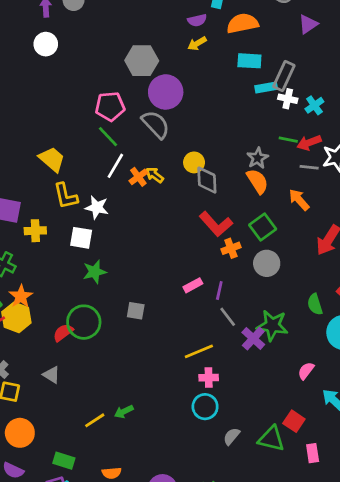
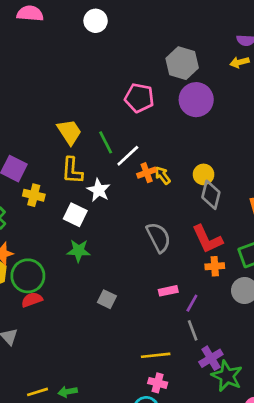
gray semicircle: (156, 124) -> (158, 237), moved
green line: (108, 137) -> (106, 142), moved
green circle: (84, 322) -> (28, 276), moved
green star: (272, 325) -> (227, 376), moved

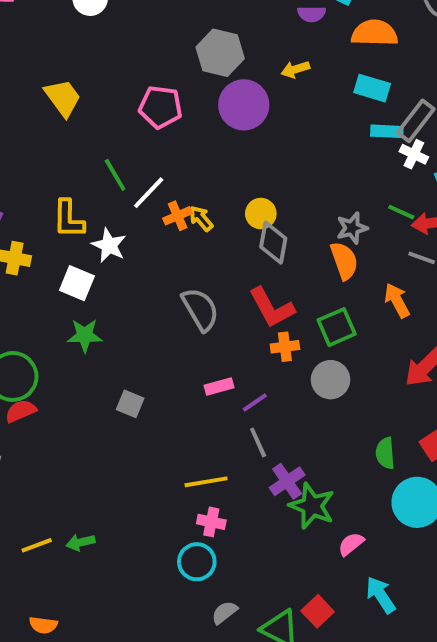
yellow arrow: (239, 62) -> (295, 69), moved
yellow trapezoid: (69, 132) -> (63, 98), moved
purple line: (192, 303) -> (255, 403), turned 30

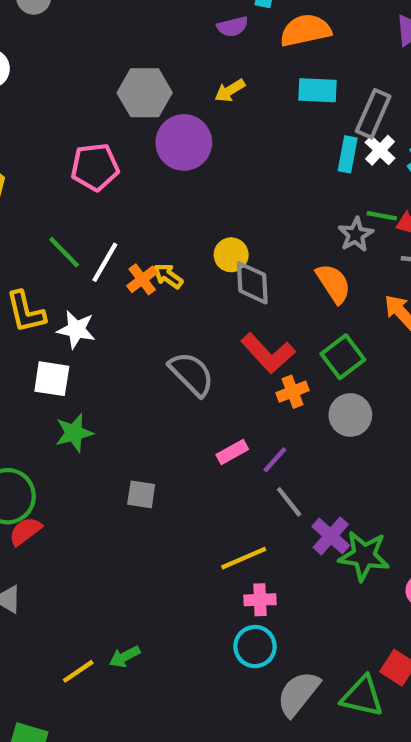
cyan rectangle: (387, 131) -> (348, 154), moved, turned -68
white cross: (414, 154) -> (380, 150), turned 32
gray star: (352, 228) -> (356, 234), moved
gray semicircle: (225, 612) -> (298, 694), size x1.6

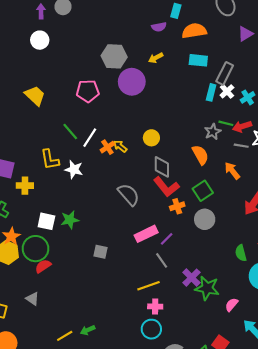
gray diamond: (252, 283) -> (162, 167), moved
white square: (52, 379) -> (46, 221), moved
pink rectangle: (232, 452) -> (146, 234), size x1.5
gray line: (289, 502) -> (162, 260), moved

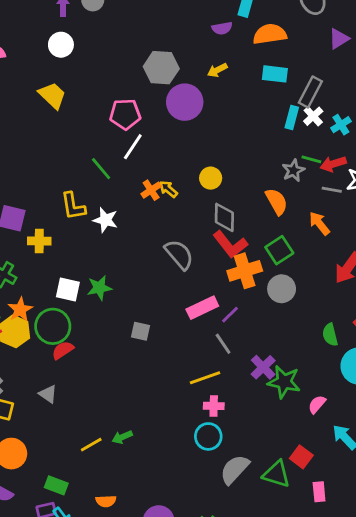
yellow trapezoid: (35, 96) -> (52, 95), moved
white line: (90, 138) -> (133, 147), moved
orange cross: (177, 206) -> (245, 271), size x1.6

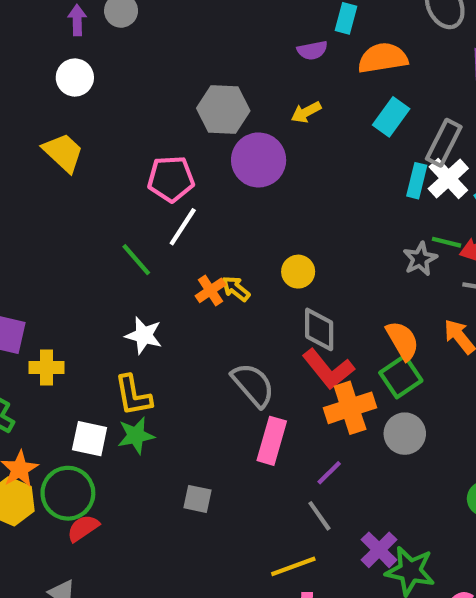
cyan rectangle: (275, 74) -> (391, 117), turned -60
white cross: (313, 116) -> (448, 178), size x1.4
orange semicircle: (277, 202) -> (403, 341), moved
yellow L-shape: (73, 206) -> (133, 395), moved
pink rectangle: (202, 308) -> (272, 441), moved, turned -48

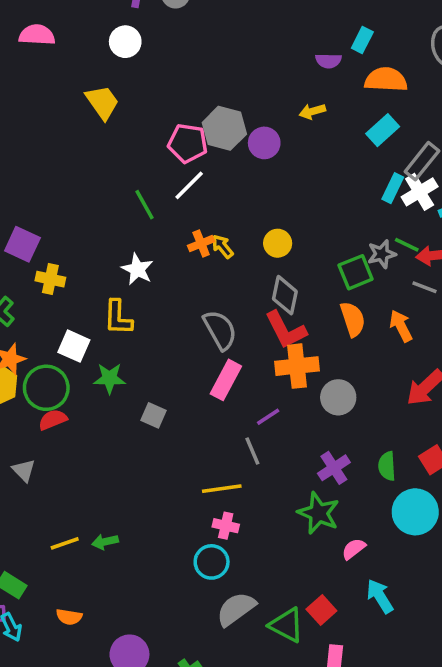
gray hexagon: (223, 109) -> (224, 128), moved
purple circle: (259, 160) -> (264, 143), size x0.7
green square: (401, 377) -> (356, 272), moved
green star: (136, 435) -> (109, 378), moved
purple cross: (379, 550) -> (334, 468), moved

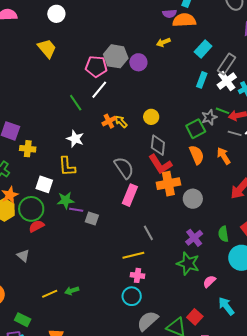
orange semicircle: (386, 80) -> (184, 20), moved
cyan rectangle: (393, 188) -> (202, 80), moved
purple line: (268, 417) -> (76, 210), moved, turned 48

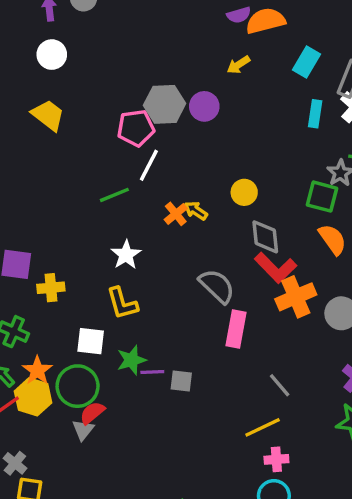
green line: (76, 103) -> (114, 195), turned -66
green square: (196, 129) -> (322, 197), turned -36
white star: (75, 139) -> (126, 255), turned 30
gray triangle: (23, 256) -> (83, 430), moved, turned 40

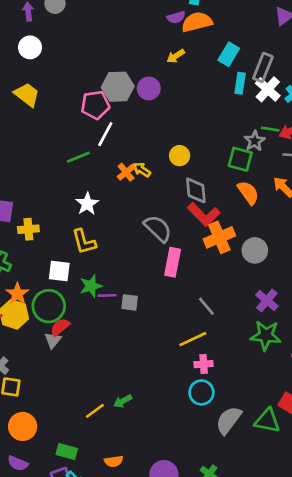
cyan rectangle: (315, 114) -> (240, 83), moved

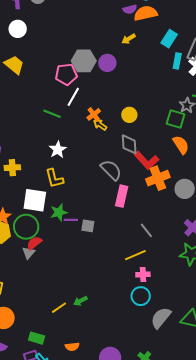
green line: (78, 157) -> (52, 114), turned 42
orange cross: (126, 172) -> (94, 114), moved
gray diamond: (196, 190) -> (129, 144), moved
white square: (59, 271) -> (35, 200), size x1.4

